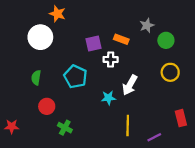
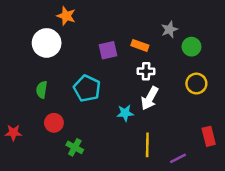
white cross: (111, 60) -> (146, 71), moved
red star: (12, 127) -> (13, 133), moved

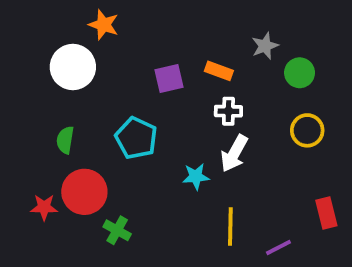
red circle: (54, 123) -> (84, 192), size x1.5
red star: (13, 133) -> (44, 207), moved

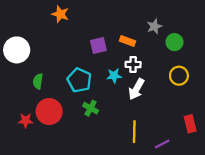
white circle: (73, 67) -> (17, 50), moved
cyan star: (196, 176) -> (114, 76), moved
green cross: (117, 230) -> (91, 108), moved

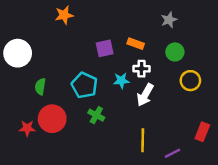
orange star: (60, 14) -> (64, 15), turned -30
gray star: (154, 26) -> (169, 20), moved
green circle: (174, 42) -> (175, 52), moved
red rectangle: (190, 124) -> (202, 132), turned 36

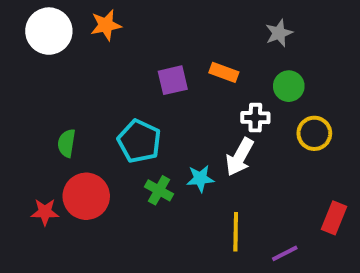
white circle: (18, 53) -> (49, 31), moved
white cross: (142, 69) -> (255, 118), moved
cyan star: (121, 81) -> (200, 179), moved

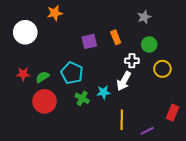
white circle: (49, 31) -> (25, 32), moved
orange rectangle: (224, 72) -> (116, 37), turned 48
green semicircle: (67, 143) -> (42, 77), moved, turned 48
red star: (45, 212) -> (23, 74), moved

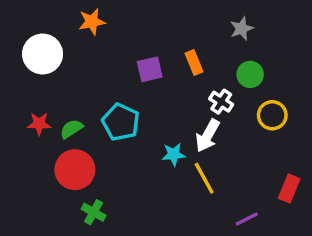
white cross: (132, 61) -> (221, 102), turned 32
green cross: (82, 98) -> (94, 212), moved
yellow line: (122, 120) -> (204, 178), moved, turned -30

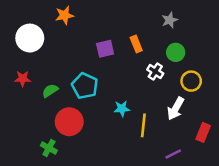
red star: (39, 124) -> (23, 79), moved
white arrow: (208, 136) -> (176, 109), moved
red circle: (75, 170) -> (69, 122), moved
yellow line: (204, 178) -> (143, 125), turned 35
green cross: (94, 212) -> (49, 148), moved

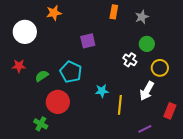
orange rectangle: (136, 44) -> (114, 12), moved, turned 32

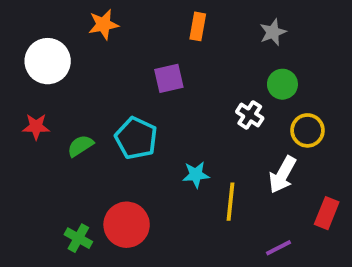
orange rectangle: (114, 12) -> (198, 26), moved
red circle: (58, 102) -> (127, 225), moved

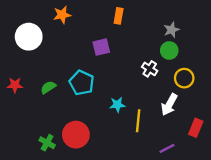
gray star: (273, 32) -> (172, 30), moved
red star: (36, 127) -> (15, 85), moved

